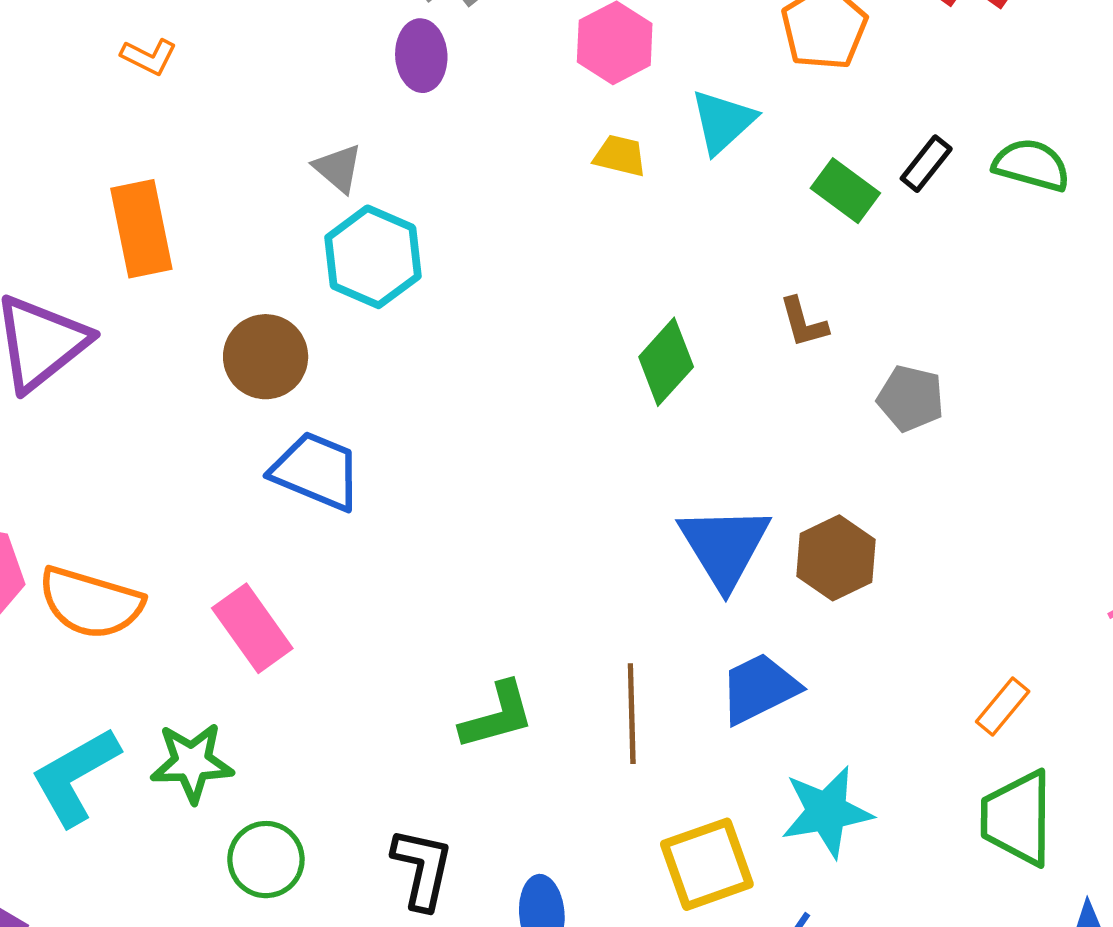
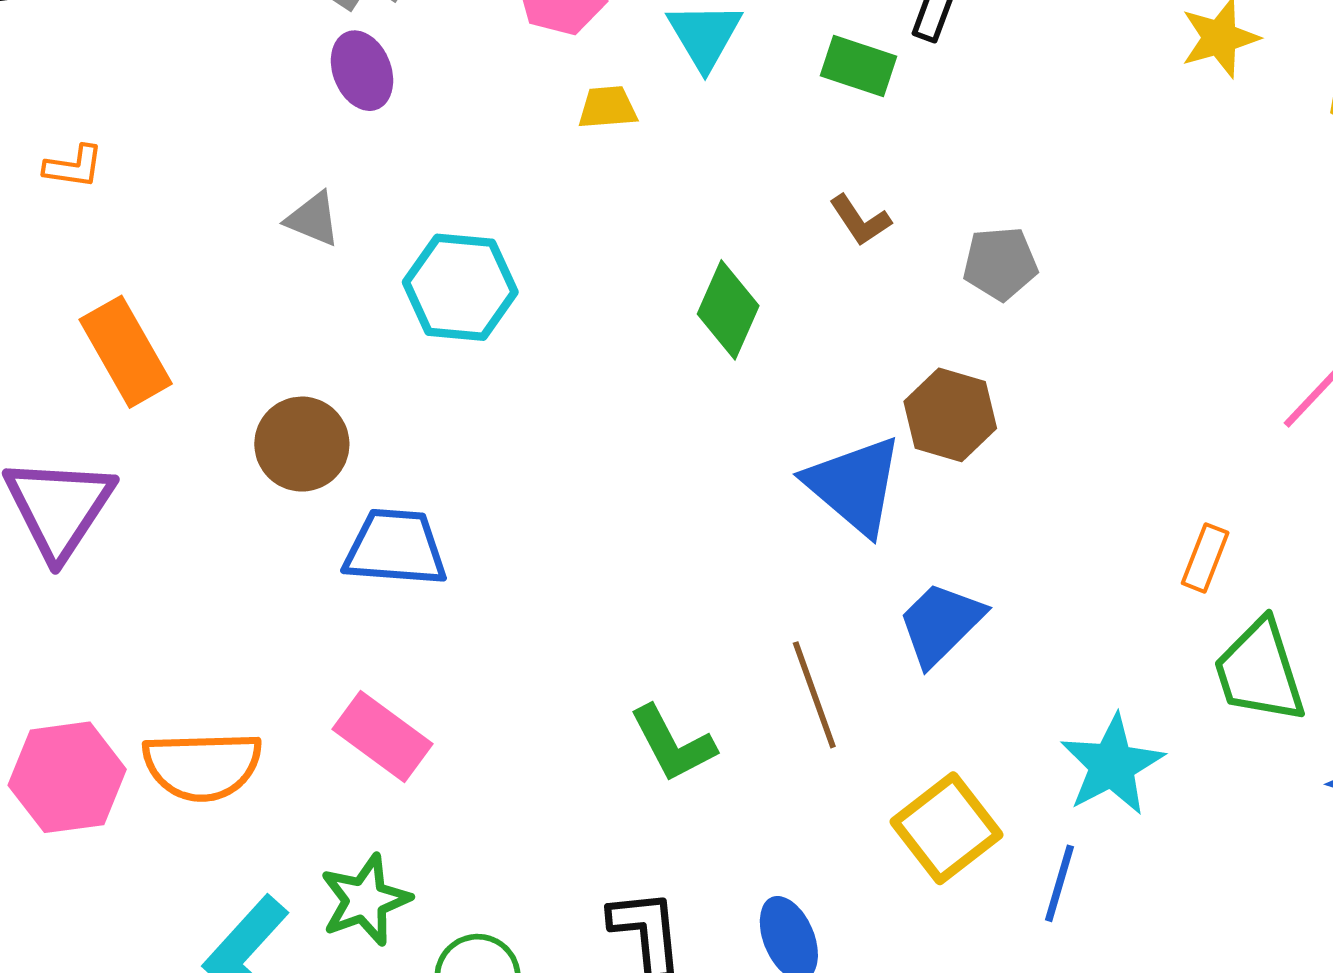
cyan hexagon: (373, 257) -> (460, 287), moved
brown hexagon: (836, 558) -> (950, 415), moved
green L-shape: (497, 716) -> (672, 744), turned 96
cyan star: (827, 812) -> (1112, 765), moved

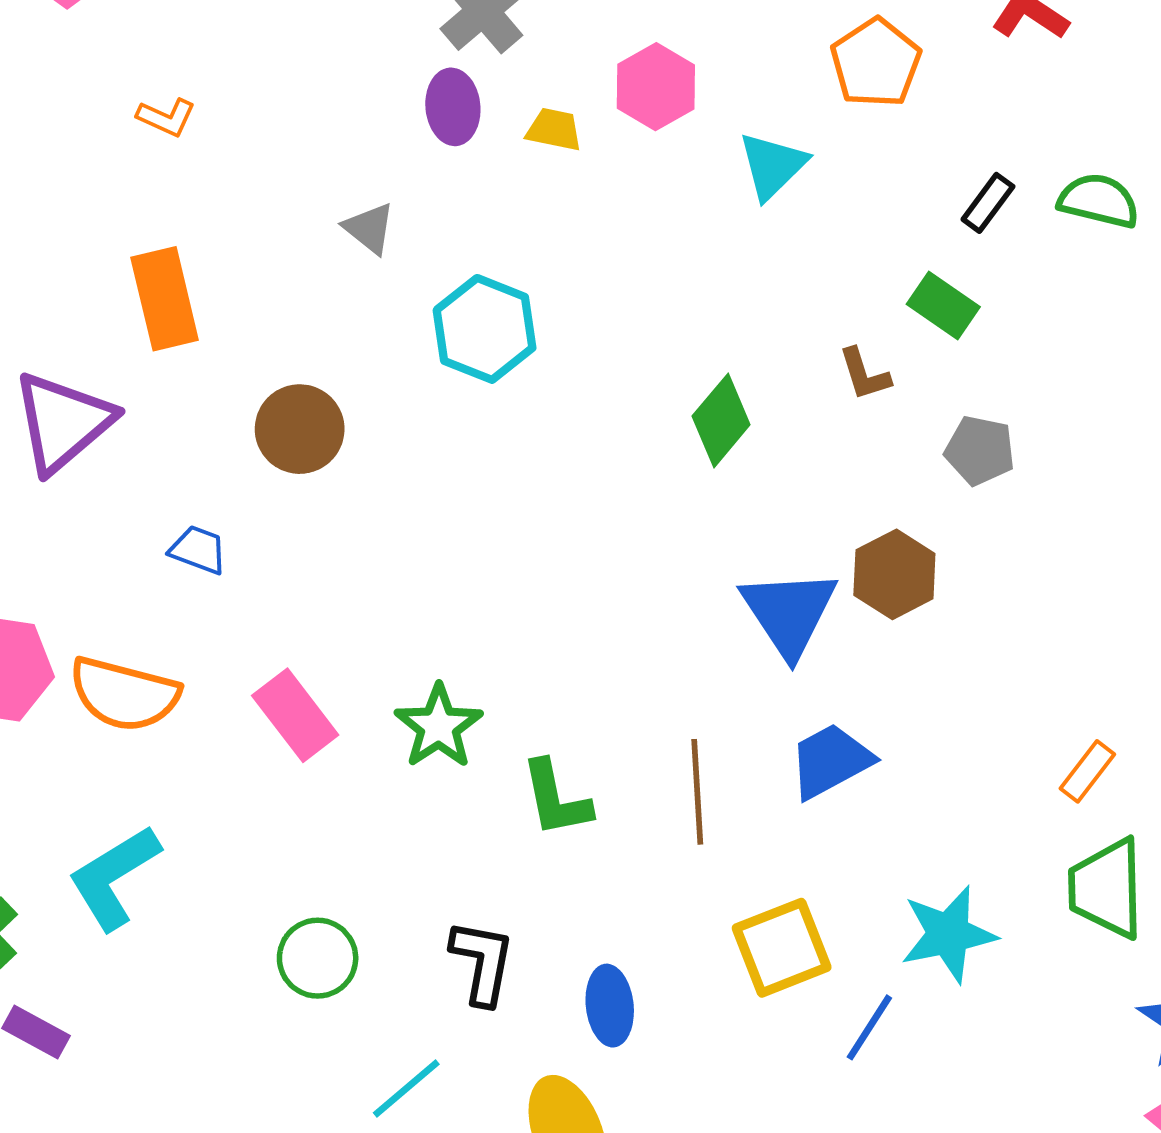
green rectangle: (859, 66) -> (943, 306), moved
yellow trapezoid: (607, 107) -> (554, 129), moved
blue trapezoid: (395, 548) -> (198, 550), moved, size x0.6
green star: (365, 900) -> (439, 726), moved, turned -30

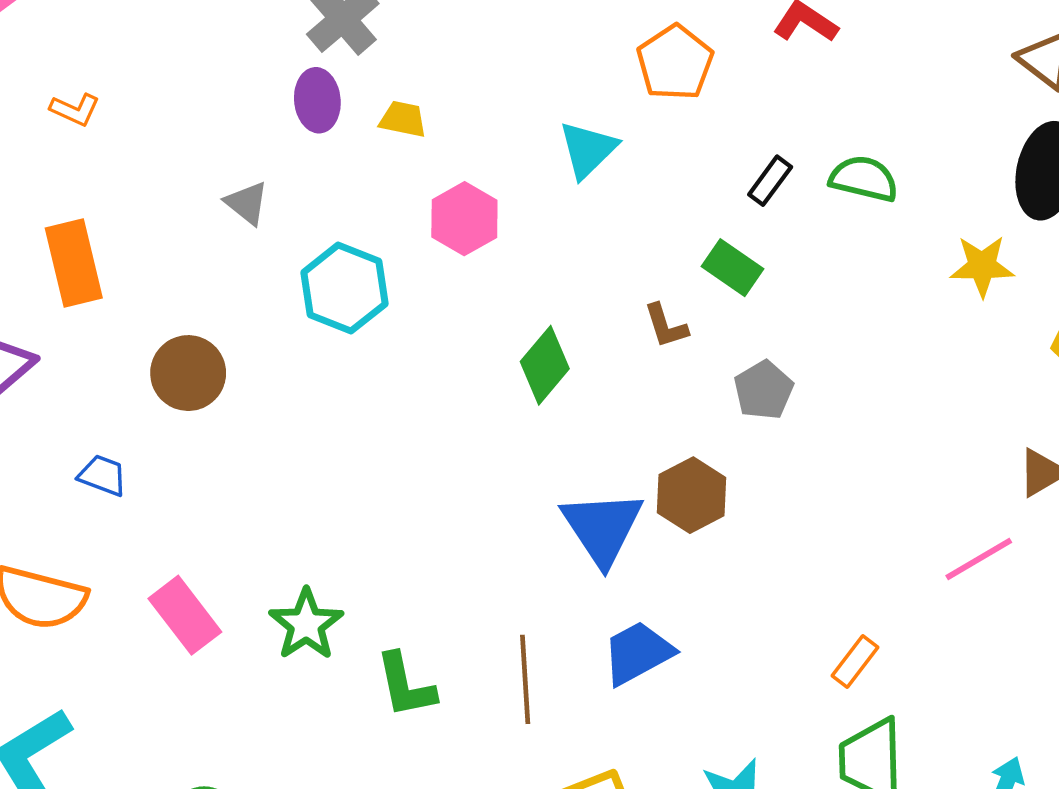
pink hexagon: (656, 87) -> (464, 219), moved
gray pentagon: (980, 450) -> (764, 390), turned 30

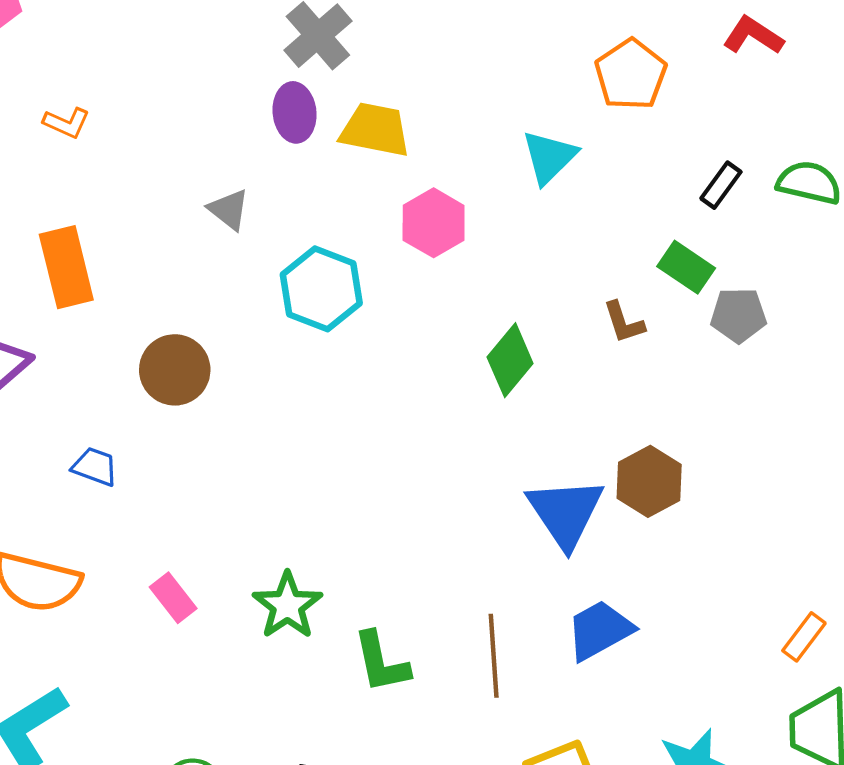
yellow trapezoid: (403, 119) -> (375, 130), size x1.6
gray pentagon: (764, 390) -> (739, 315), moved, turned 30
pink rectangle: (185, 615) -> (173, 598), size x0.7

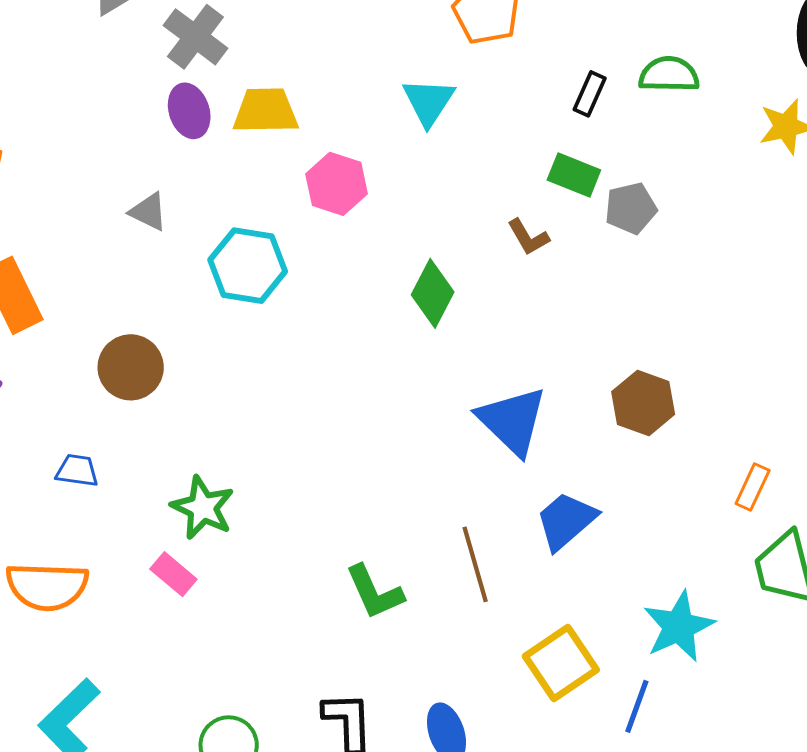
brown hexagon: (649, 481) -> (643, 403), moved
green star: (287, 606) -> (203, 508), moved

